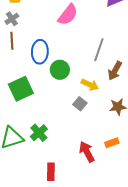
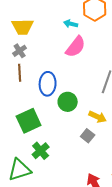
green cross: (39, 133) -> (41, 151), moved

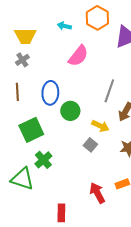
cyan arrow: (71, 24) -> (64, 26), moved
brown line: (20, 73) -> (17, 92), moved
green triangle: (20, 170) -> (22, 179), turned 35

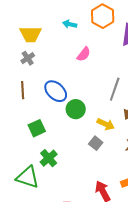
pink semicircle: (78, 56) -> (84, 54), size x0.7
blue ellipse: (50, 93) -> (56, 91), turned -50
green square: (31, 130) -> (37, 128), size x0.7

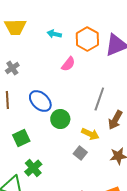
orange hexagon: (103, 16) -> (87, 39), moved
yellow trapezoid: (31, 34) -> (15, 27), moved

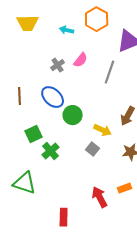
orange hexagon: (87, 39) -> (97, 19), moved
gray cross: (12, 68) -> (58, 65), moved
gray line: (99, 99) -> (110, 72), moved
green cross: (33, 168) -> (51, 151), moved

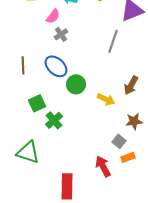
pink semicircle: (81, 60) -> (53, 16), moved
gray square: (93, 149) -> (119, 141), moved
red rectangle: (64, 217) -> (67, 186), size x1.4

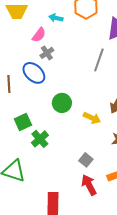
blue ellipse: (56, 66) -> (34, 73), moved
gray square: (119, 141) -> (86, 160), moved

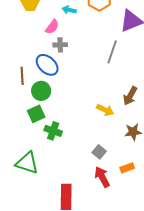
gray cross: (47, 53) -> (60, 45), turned 32
green circle: (62, 103) -> (41, 91), moved
green cross: (40, 139) -> (53, 131), turned -30

